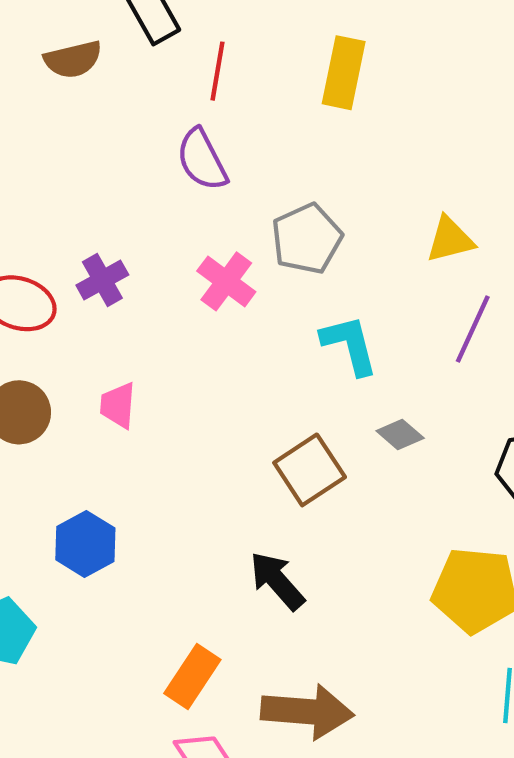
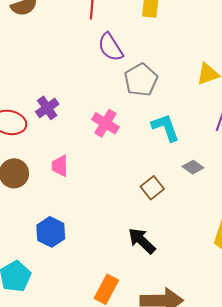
purple semicircle: (202, 160) -> (110, 47), moved
pink cross: (226, 281) -> (105, 123), moved
brown square: (310, 470) -> (152, 188), size x0.7

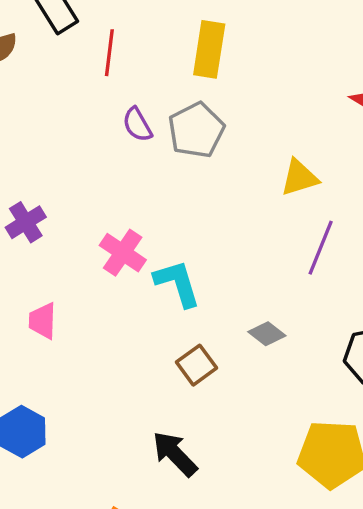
purple semicircle: (110, 47) -> (137, 125), size x0.7
gray pentagon: (141, 80) -> (196, 130), moved
cyan L-shape: (165, 128) -> (177, 283), moved

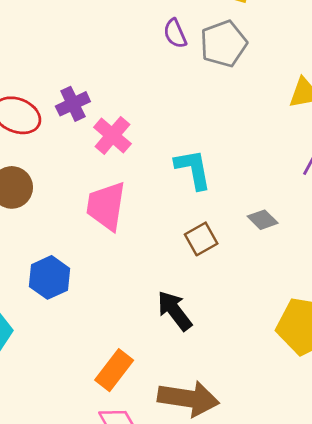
pink cross: (123, 253) -> (112, 135), moved
pink trapezoid: (43, 321) -> (106, 206), moved, size x1.6

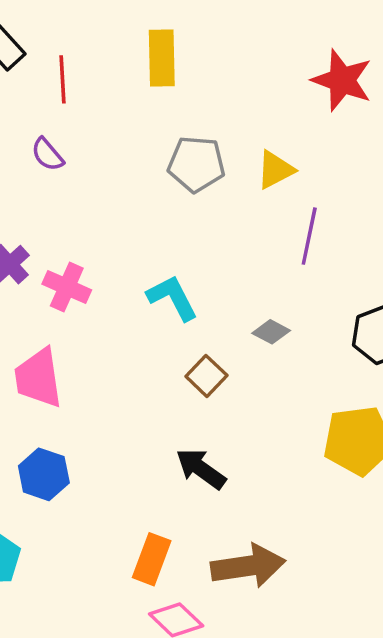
purple semicircle: (175, 33) -> (47, 154), moved
gray pentagon: (224, 44) -> (196, 164), moved, turned -30
pink trapezoid: (106, 206) -> (38, 378), moved

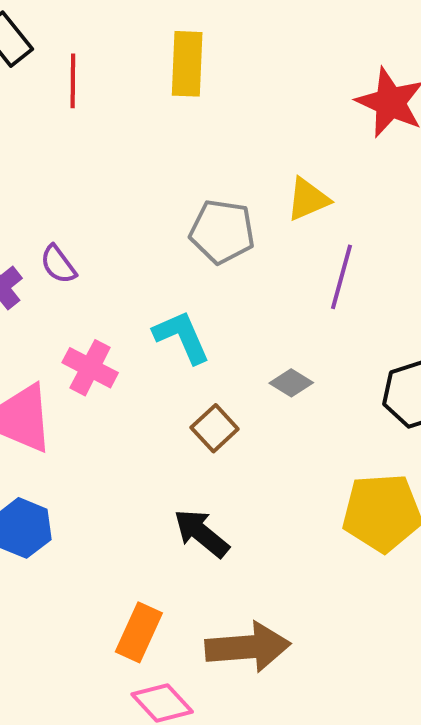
purple semicircle: (47, 154) -> (58, 264), moved
gray pentagon: (196, 164) -> (222, 232), moved
pink cross: (67, 287) -> (90, 368), moved

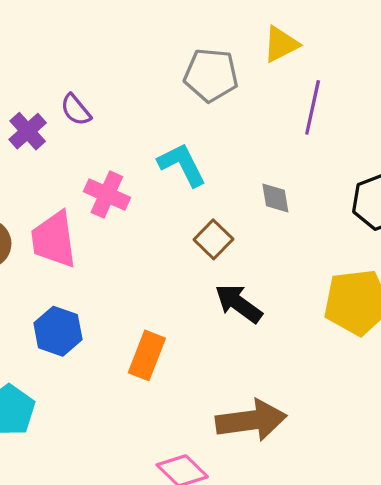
gray diamond: (291, 383) -> (275, 198), turned 52
black arrow: (201, 533) -> (239, 303), moved
orange rectangle: (139, 632) -> (147, 355), moved

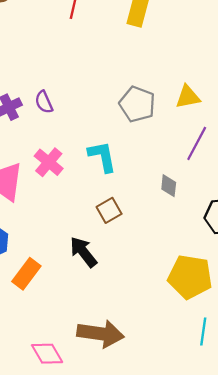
gray diamond: (275, 198) -> (169, 186), moved
black arrow: (239, 303) -> (83, 252), moved
orange rectangle: (147, 355) -> (26, 274), moved

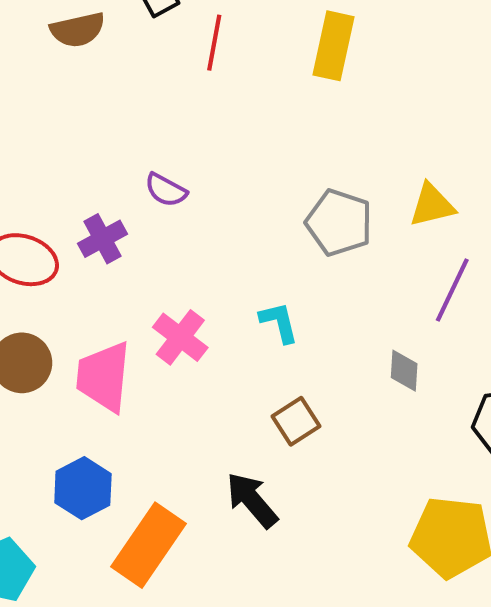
purple semicircle: (44, 102) -> (166, 190), moved, turned -35
cyan L-shape: (102, 157) -> (279, 322), size x0.7
orange rectangle: (26, 274) -> (148, 545), size x1.4

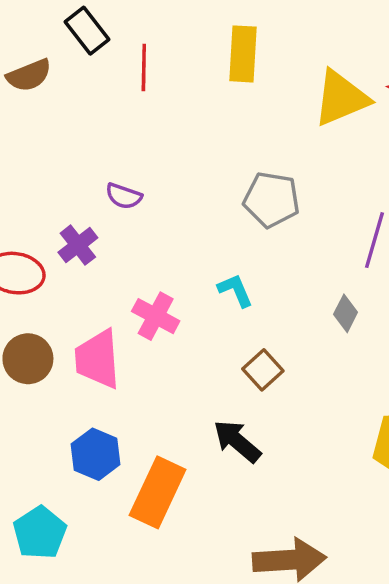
yellow triangle: (432, 205) -> (341, 98), moved, size x1.5
gray diamond: (404, 371) -> (346, 313), turned 33

